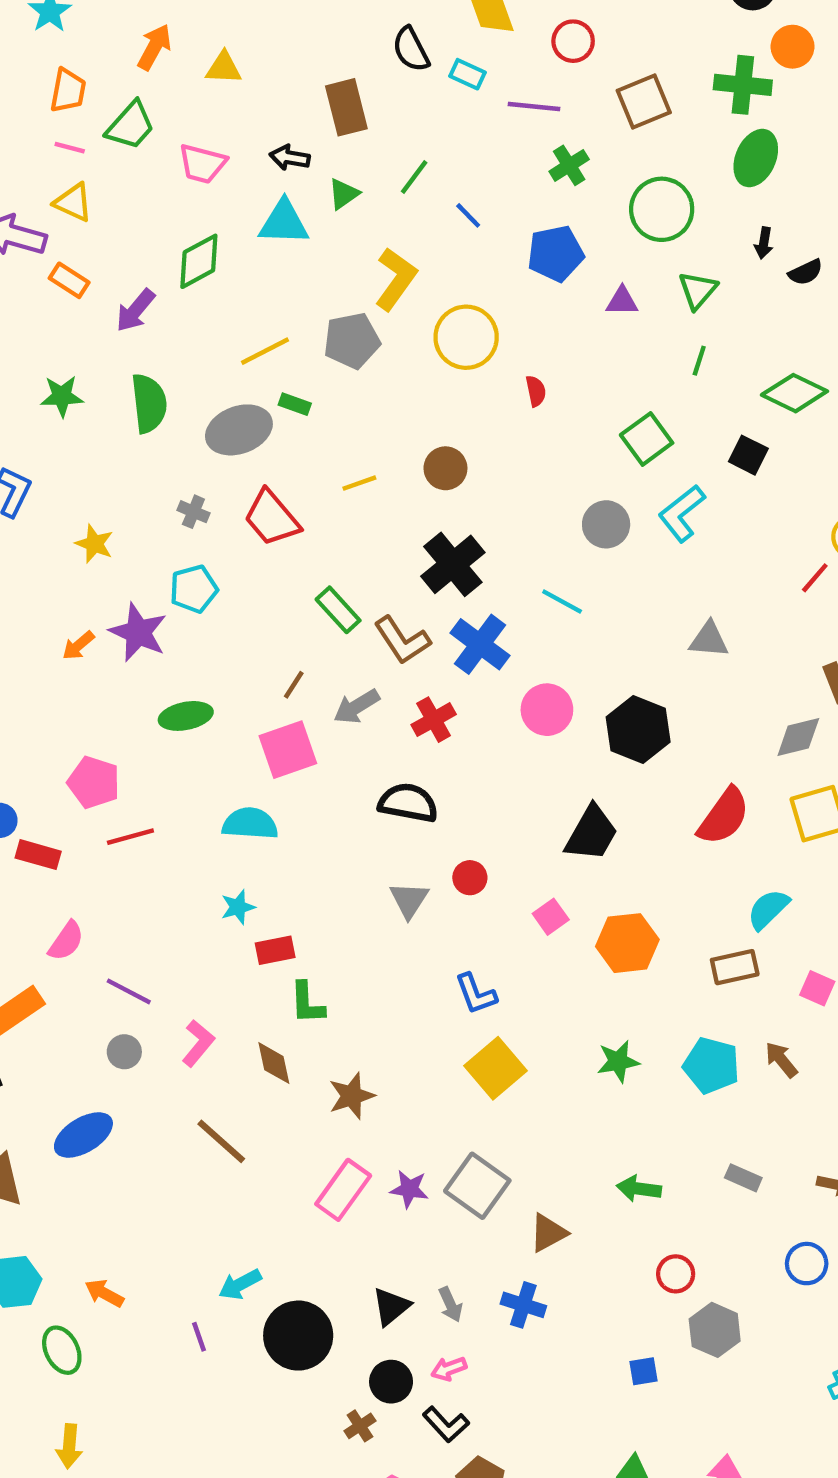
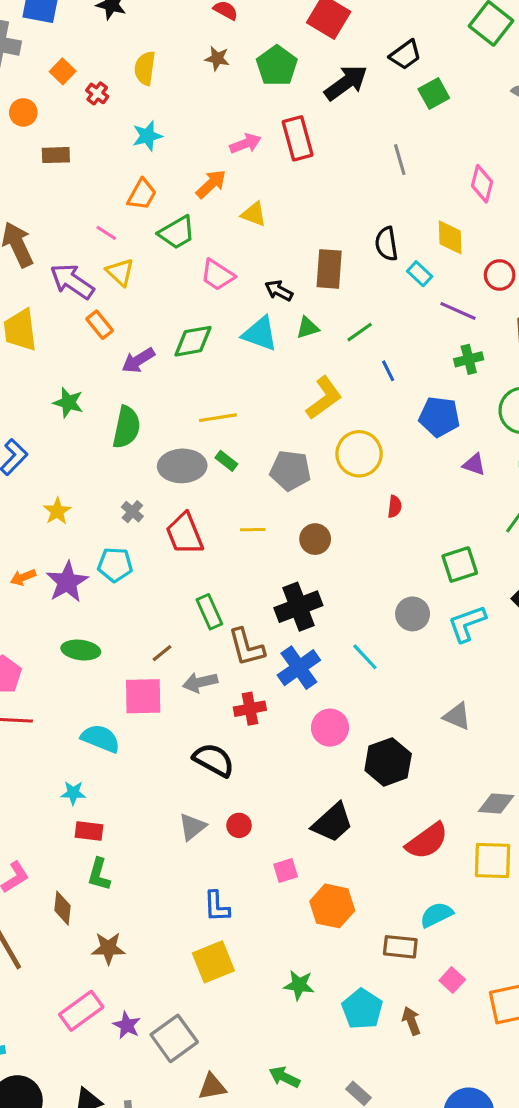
pink line: (70, 148) -> (106, 233), moved
gray pentagon: (352, 341) -> (290, 471), moved

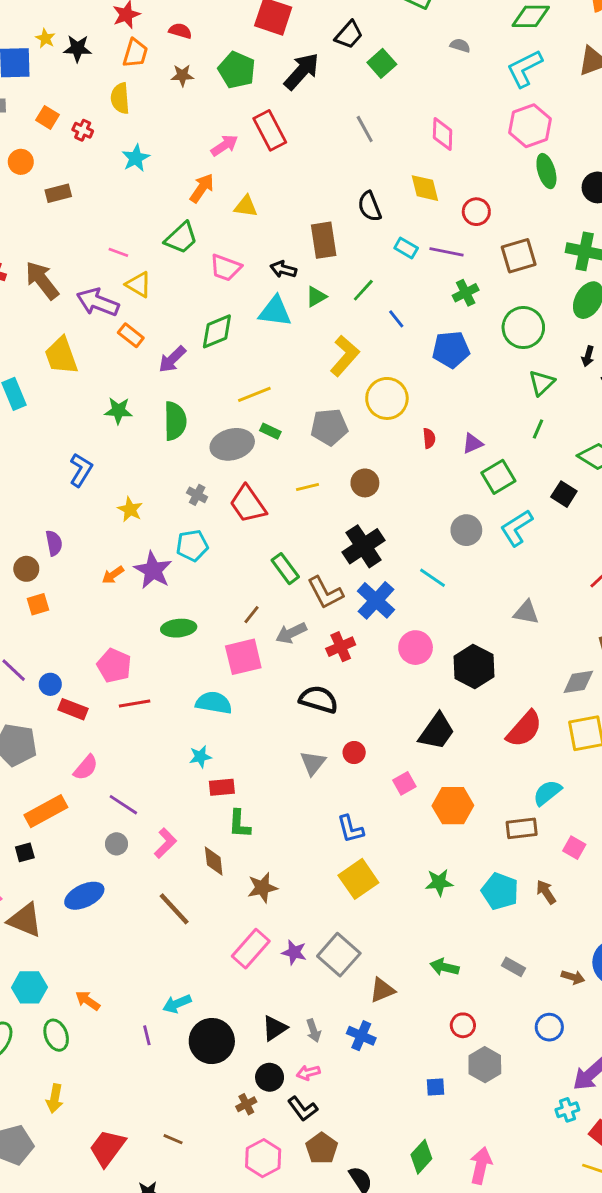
orange trapezoid: (142, 194) -> (135, 53), moved
cyan rectangle: (420, 274) -> (406, 248), moved
purple triangle: (474, 464) -> (472, 444), moved, turned -30

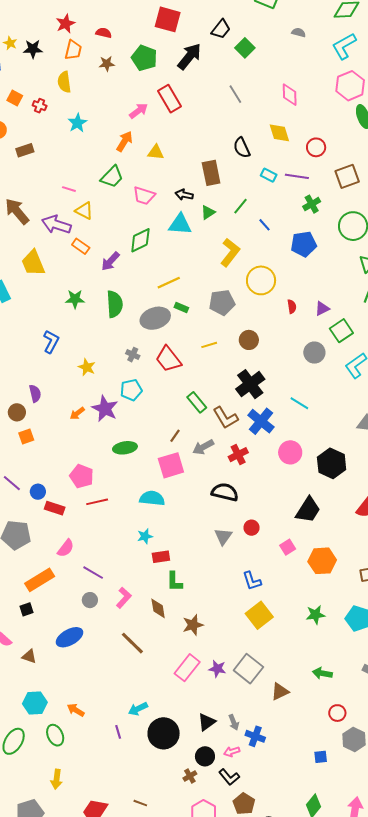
gray circle: (466, 530) -> (314, 353), moved
brown triangle: (25, 920) -> (29, 656), size x0.6
blue cross: (361, 1036) -> (255, 736), moved

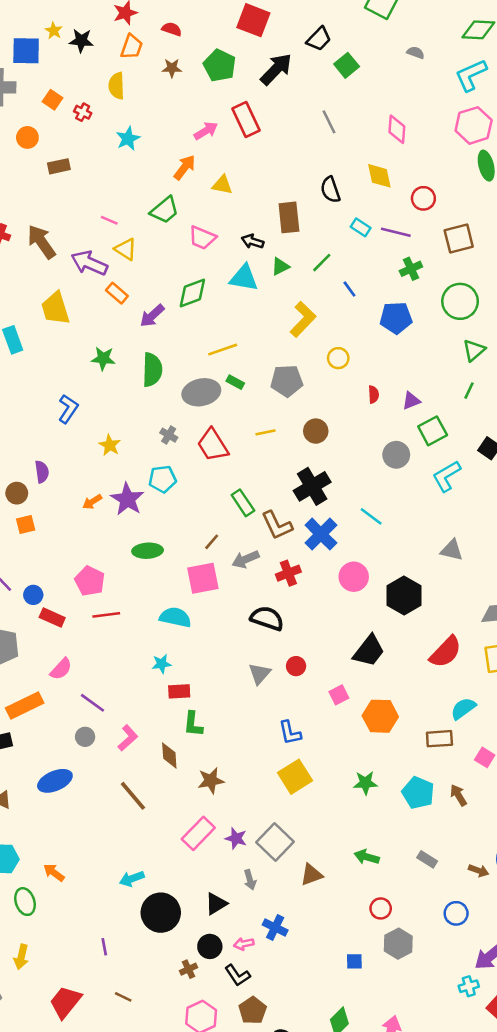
yellow circle: (261, 280) -> (338, 358), size x0.6
gray arrow: (234, 722) -> (250, 880), moved
purple line: (118, 732) -> (104, 947), moved

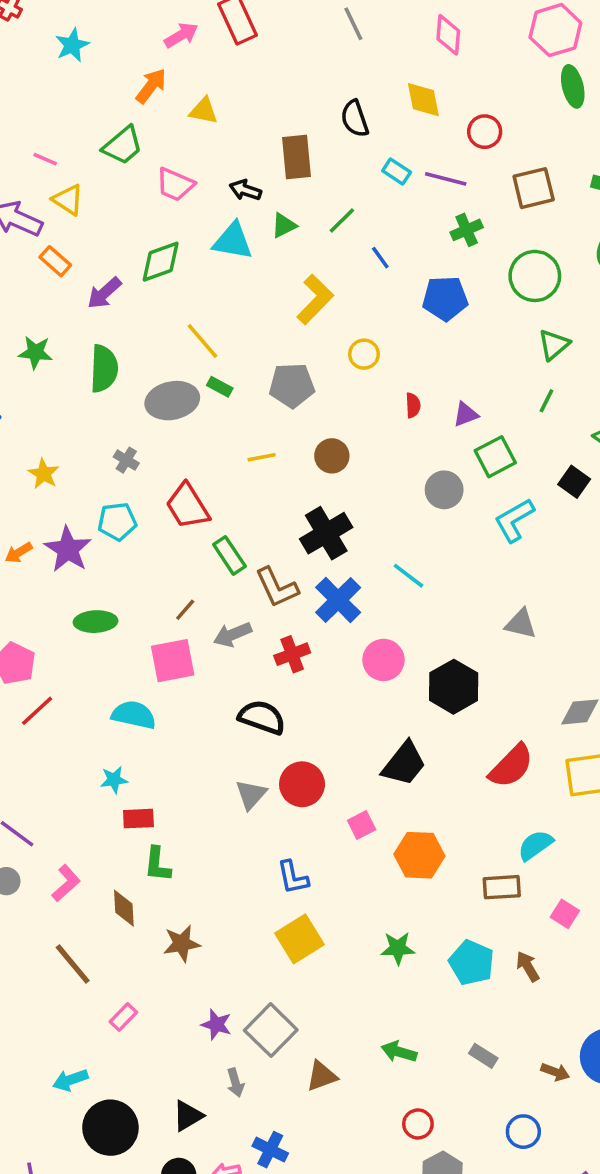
yellow line: (223, 350) -> (202, 341), turned 68
red trapezoid: (213, 445) -> (187, 506), moved
red line: (106, 615) -> (37, 711), turned -36
red circle: (296, 666) -> (302, 784), size x1.6
pink rectangle: (198, 833) -> (123, 1017), moved, size x0.6

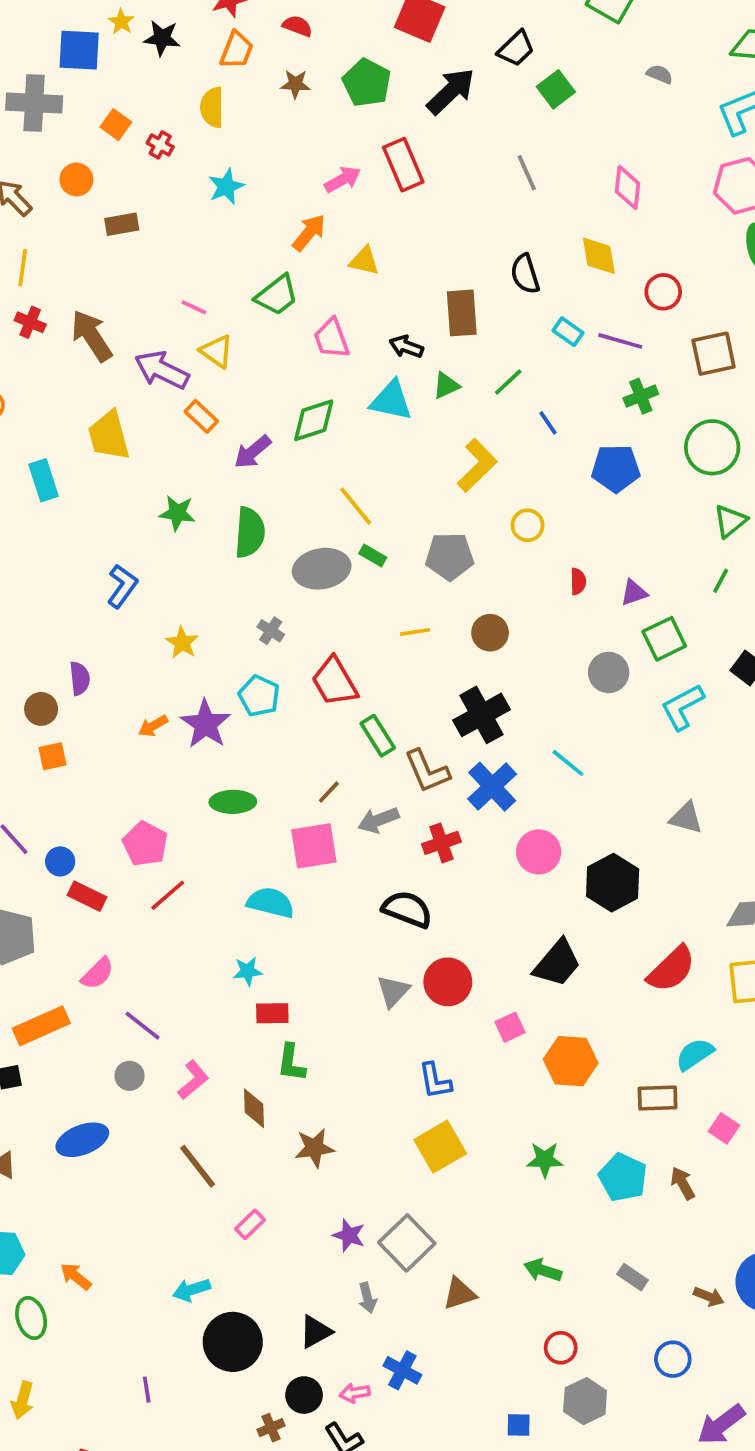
pink trapezoid: (175, 184) -> (332, 338), turned 45
cyan pentagon: (117, 522) -> (259, 696), turned 30

